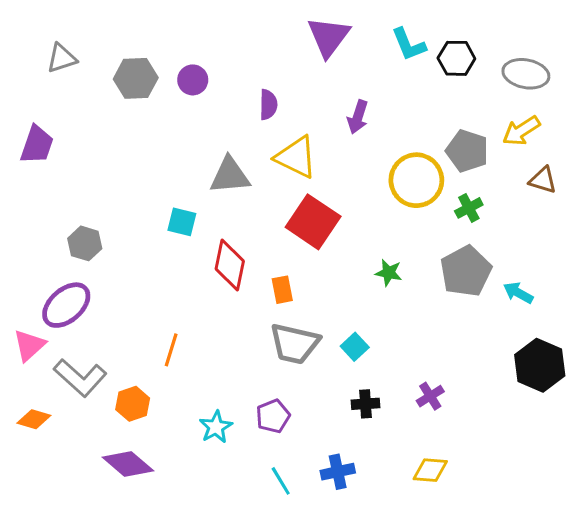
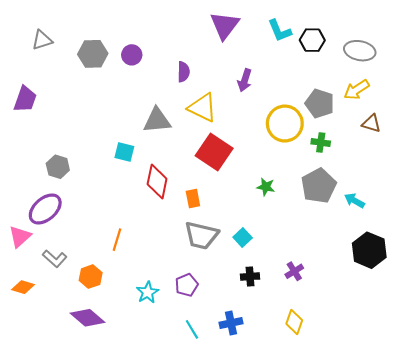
green cross: (469, 208) -> (321, 143), turned 36
gray L-shape: (80, 378) -> (55, 259), size x0.7
yellow diamond: (430, 470) -> (294, 322), turned -75

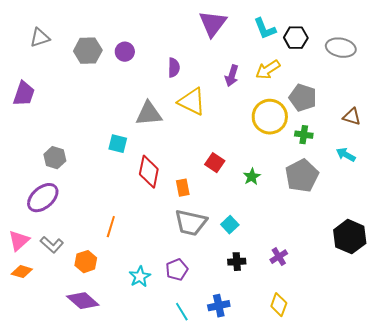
yellow arrow: (357, 90) -> (268, 70), moved
red square: (214, 152) -> (215, 163), moved, size x0.6
green star: (266, 187) -> (252, 177), turned 30
cyan arrow: (354, 201) -> (346, 155), moved
pink triangle: (20, 236) -> (19, 241), moved

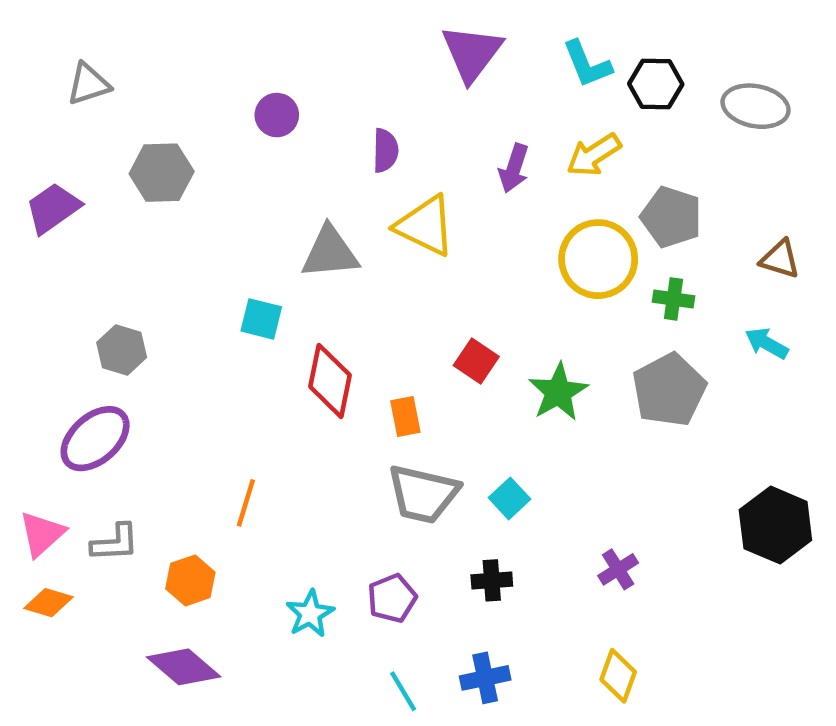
gray hexagon: (88, 51) -> (162, 173), moved
purple trapezoid: (24, 94) -> (53, 208), turned -144
green star: (252, 177) -> (558, 392), size x1.5
gray L-shape: (52, 245) -> (115, 543), turned -45
black cross: (237, 262) -> (492, 580), moved

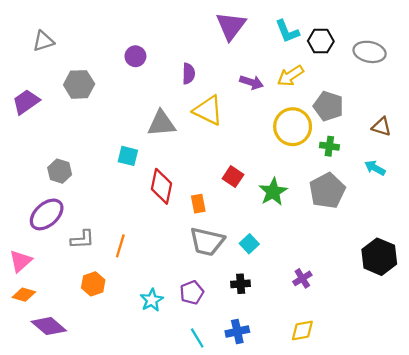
purple arrow: (514, 168) -> (251, 82), turned -90
gray L-shape: (115, 543) -> (82, 239), moved
purple diamond: (184, 667) -> (49, 326), moved
yellow diamond: (618, 676) -> (302, 330), turned 60

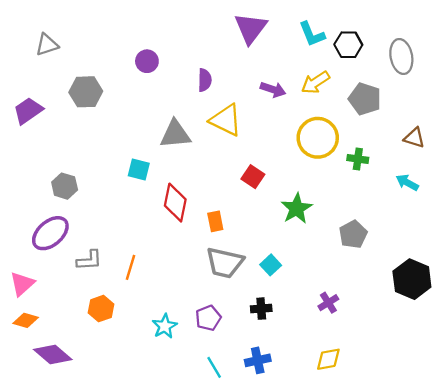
gray ellipse: (370, 52) -> (401, 57), turned 68
gray pentagon: (328, 106) -> (365, 99), moved
red square: (233, 177) -> (253, 177), moved
gray pentagon: (327, 191) -> (353, 234), moved, size x0.7

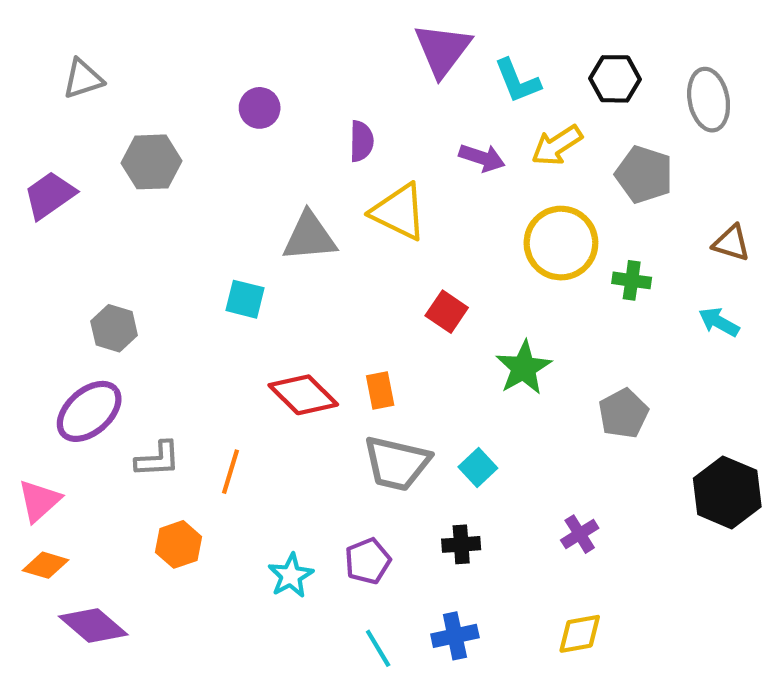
cyan L-shape: (312, 34) -> (517, 81), moved
red diamond: (175, 203) -> (303, 395), moved, turned -57

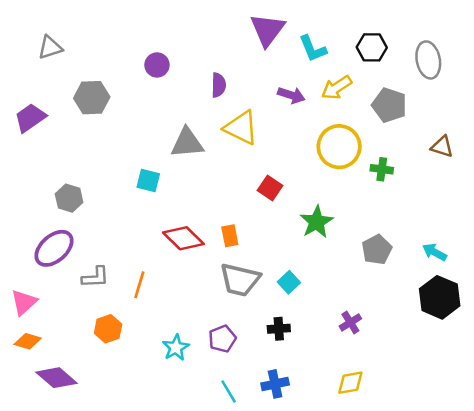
cyan arrow: (719, 322) -> (435, 252), moved

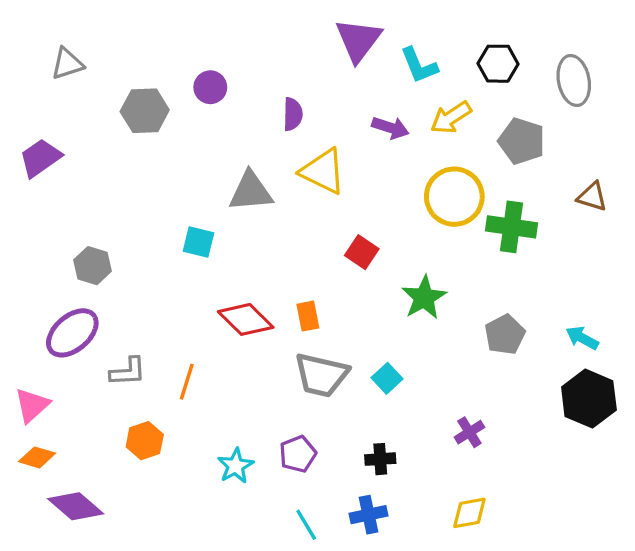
gray hexagon: (92, 98) -> (145, 111), moved
green cross: (382, 169) -> (511, 227), size x1.6
black cross: (279, 329) -> (380, 459), moved

